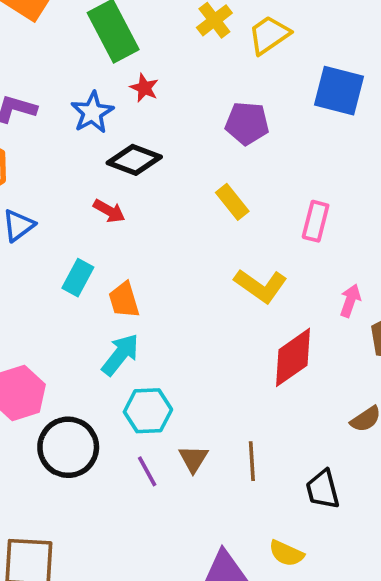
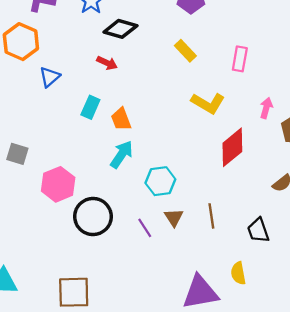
cyan hexagon: (148, 411) -> (160, 181), moved
yellow semicircle: (286, 553) -> (238, 273), turned 60

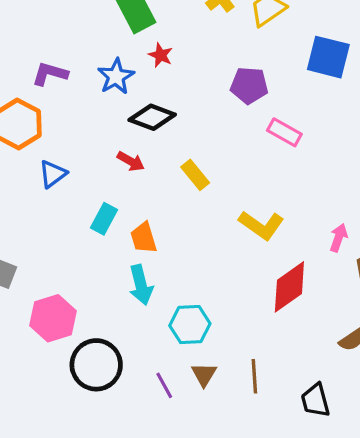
yellow rectangle: (185, 51) -> (195, 175), moved
pink rectangle: (240, 59) -> (284, 132), moved, turned -75
cyan arrow: (122, 154) -> (141, 285), turned 128

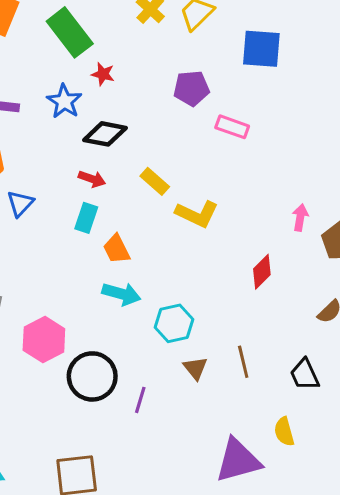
cyan rectangle: (104, 219) -> (86, 218), moved
yellow L-shape: (261, 225) -> (197, 214), moved
cyan arrow: (141, 285) -> (121, 294), turned -51
red diamond: (289, 287) -> (262, 272), size x0.7
purple line: (164, 385) -> (140, 400), moved, turned 55

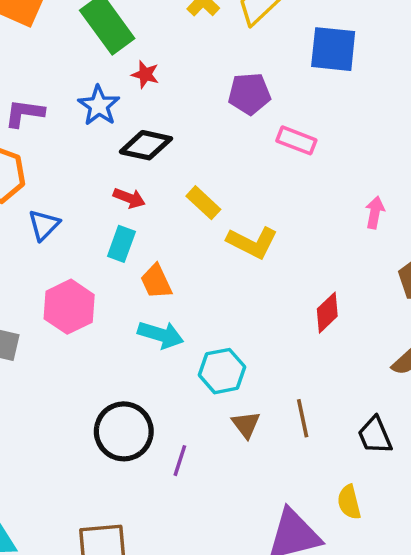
pink arrow: (300, 218) -> (375, 212), moved
pink hexagon: (44, 339) -> (69, 307), moved

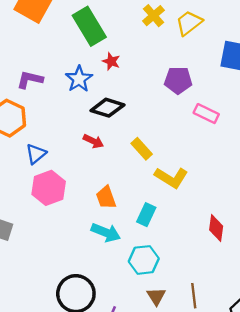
cyan rectangle: (121, 244) -> (146, 215), moved
pink hexagon: (69, 307) -> (49, 188), moved
red diamond: (327, 313) -> (216, 228), turned -44

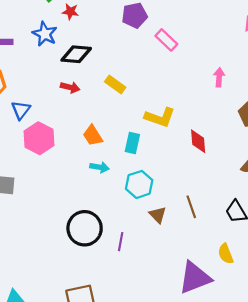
pink rectangle: (206, 114) -> (166, 40), turned 30
yellow L-shape: (171, 178) -> (160, 117), moved
cyan arrow: (106, 233) -> (99, 167), size x0.7

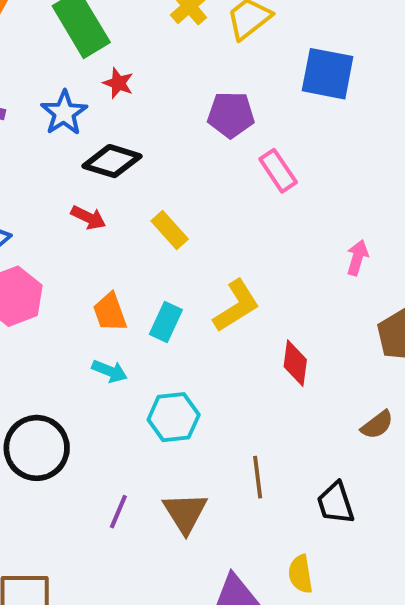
yellow L-shape: (160, 117) -> (236, 306), turned -64
cyan rectangle: (132, 143) -> (166, 322), moved
brown triangle: (158, 215) -> (185, 513), moved, size x1.4
black circle: (85, 228) -> (37, 448), moved

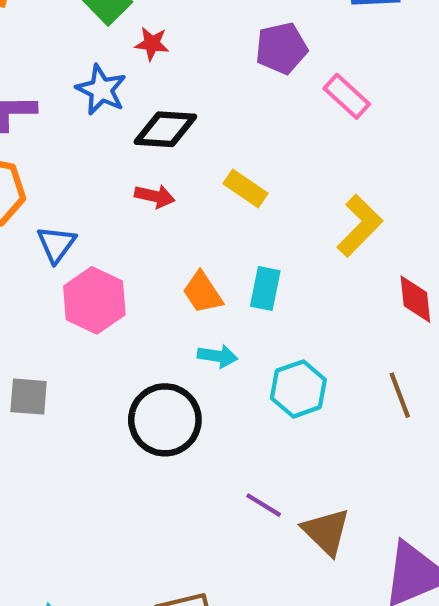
yellow L-shape: (236, 306) -> (360, 226), moved
black circle: (37, 448) -> (165, 420), moved
brown line: (258, 477) -> (400, 395), moved
purple line: (118, 512) -> (264, 505), turned -68
brown triangle: (185, 513) -> (326, 532), moved

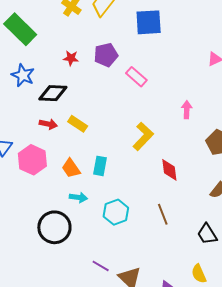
red star: (152, 44) -> (71, 58), moved
yellow rectangle: (245, 188) -> (78, 124), moved
pink hexagon: (94, 300) -> (32, 160), moved

